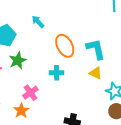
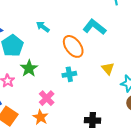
cyan L-shape: (96, 49) -> (94, 27), moved, turned -30
yellow triangle: (96, 73) -> (108, 68), turned 32

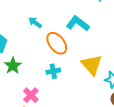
cyan arrow: (43, 27) -> (35, 23), moved
yellow triangle: (108, 68) -> (92, 65), size x1.6

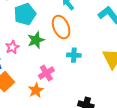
orange ellipse: (57, 43) -> (61, 27), moved

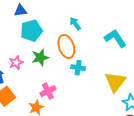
cyan cross: (74, 55) -> (78, 68), moved

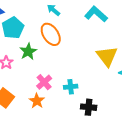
cyan cross: (78, 68) -> (71, 87), moved

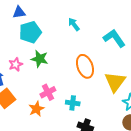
orange ellipse: (51, 34) -> (85, 66), moved
green star: (28, 52) -> (40, 59), turned 30

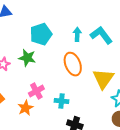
cyan arrow: (74, 24) -> (77, 34), moved, turned 40
cyan pentagon: (30, 32) -> (41, 34), moved

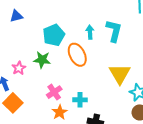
cyan L-shape: (101, 35) -> (114, 31), turned 55
orange ellipse: (73, 64) -> (77, 55), moved
orange star: (25, 108) -> (60, 112), moved

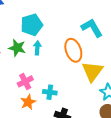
cyan L-shape: (114, 31) -> (92, 28), turned -50
cyan arrow: (90, 32) -> (37, 48), moved
orange ellipse: (77, 55) -> (73, 50), moved

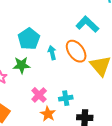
cyan arrow: (37, 48) -> (52, 53), moved

